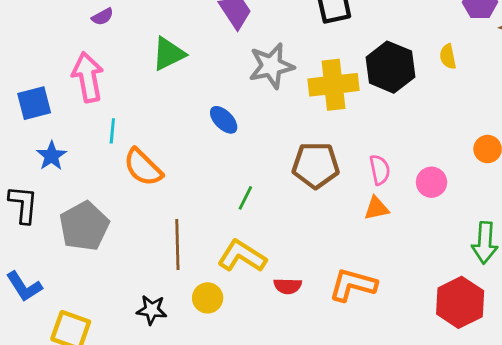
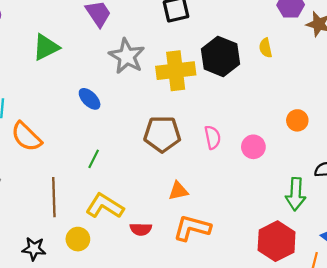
gray star: (271, 66) -> (127, 56), turned -30
green line: (245, 198) -> (94, 159), moved
orange triangle: (376, 208) -> (178, 191), moved

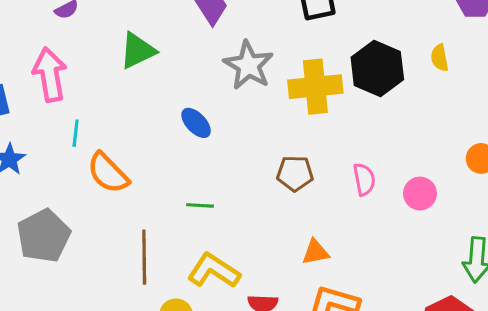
brown pentagon: (162, 134) -> (295, 173), size x0.7
green line: (94, 159) -> (200, 205), turned 66

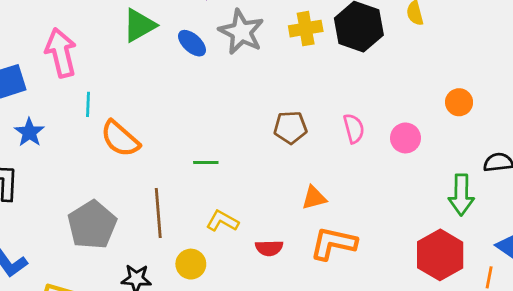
yellow cross: (315, 87) -> (306, 29), moved, size x0.7
blue ellipse: (196, 123) -> (192, 43), moved
gray pentagon: (44, 236) -> (92, 225), moved
yellow L-shape: (214, 271) -> (222, 221), size x0.7

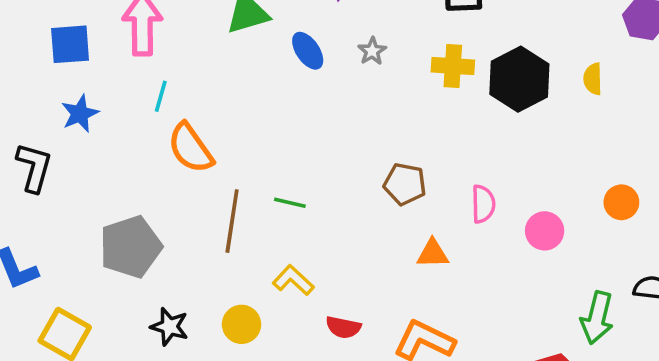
gray star: (241, 32) -> (372, 51), size x0.5
orange triangle: (314, 198) -> (433, 254), moved
brown line: (158, 213) -> (232, 221), moved

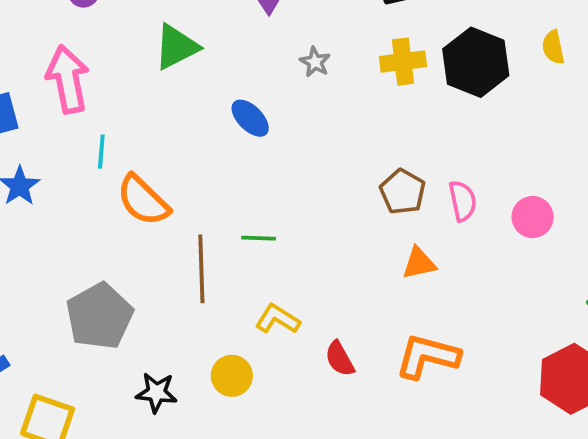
blue ellipse: (308, 51) -> (250, 118), moved
brown pentagon: (405, 184) -> (403, 192), moved, turned 30
red semicircle: (343, 327) -> (340, 359), turned 60

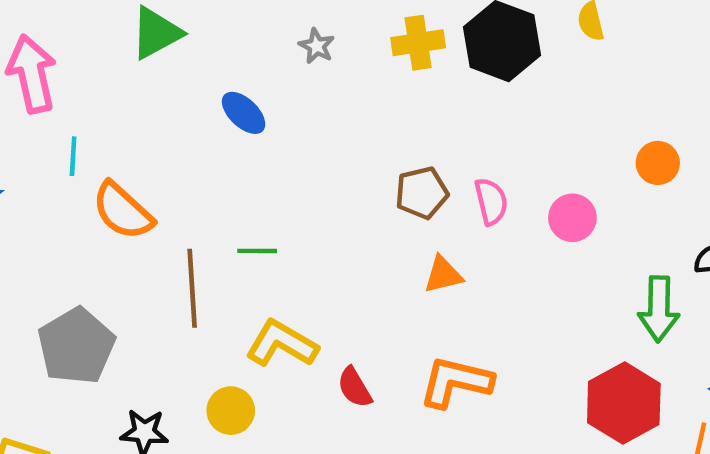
brown pentagon: (403, 192) -> (422, 193), turned 30
yellow L-shape: (278, 319) -> (282, 344), size x1.4

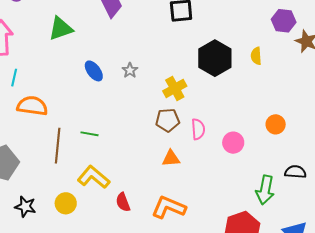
yellow cross: (418, 43) -> (175, 88), moved, turned -30
gray star: (317, 46) -> (130, 70), moved
orange semicircle: (123, 211) -> (32, 106), turned 136

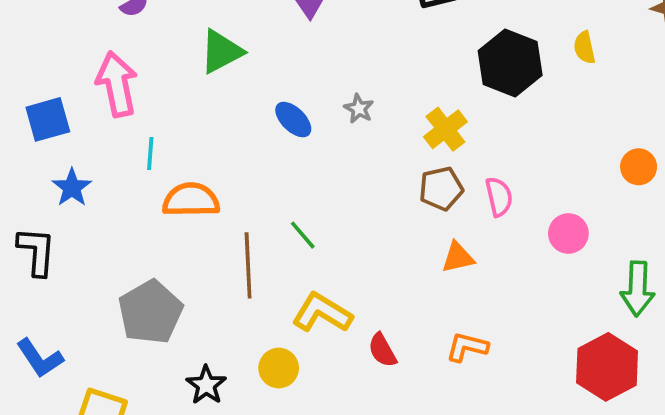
green line: (89, 134) -> (303, 235), turned 48
pink circle: (233, 143) -> (568, 233), moved
black star: (25, 207) -> (206, 385), turned 30
orange L-shape: (169, 207) -> (467, 347), size x0.7

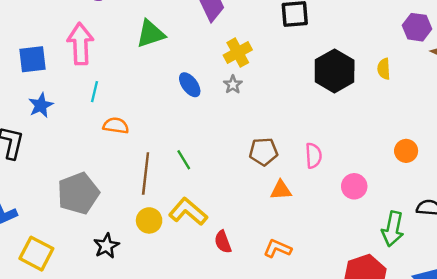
yellow cross: (445, 129) -> (238, 53), moved
brown pentagon: (441, 189) -> (264, 152), moved
orange semicircle: (191, 200) -> (116, 126), size x0.7
yellow circle: (279, 368) -> (149, 220), moved

